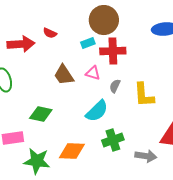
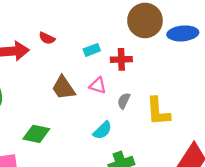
brown circle: (104, 20) -> (145, 20), moved
red cross: (113, 51) -> (121, 59), size x0.7
cyan semicircle: (97, 111) -> (102, 130), size x0.7

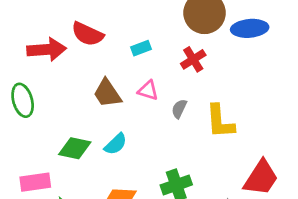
red semicircle: (47, 38) -> (87, 34), size x1.6
red cross: (121, 59) -> (193, 59), moved, turned -30
cyan semicircle: (102, 130) -> (116, 144), moved

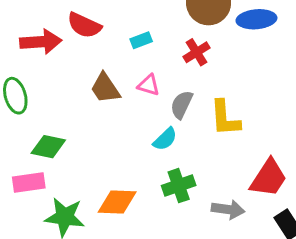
gray semicircle: (179, 109) -> (182, 105), size x1.4
cyan semicircle: (116, 144) -> (165, 139), moved
green diamond: (75, 148) -> (48, 147), moved

